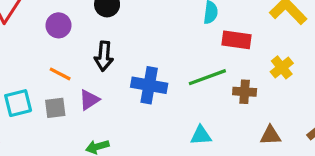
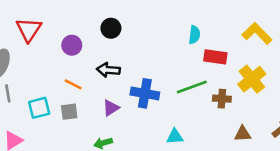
black arrow: (104, 56) -> (108, 70), turned 90
yellow cross: (282, 67) -> (252, 79), size x1.5
purple triangle: (89, 100) -> (111, 108), moved
cyan triangle: (201, 135) -> (175, 137), moved

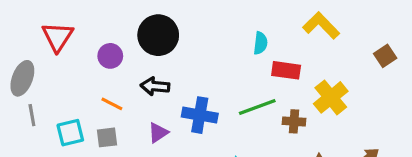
black circle: (111, 28) -> (158, 35), size x1.6
yellow L-shape: (257, 33) -> (321, 26), moved

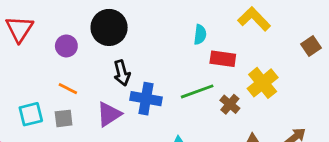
black arrow: (155, 86) -> (122, 73), moved, turned -110
brown cross: (294, 121) -> (230, 104), turned 36
purple triangle: (158, 133) -> (109, 114), size x1.4

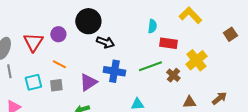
red triangle: (19, 29) -> (33, 42), moved
black arrow: (122, 73) -> (105, 42), moved, turned -54

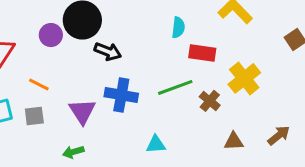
purple circle: (58, 34) -> (51, 35), moved
purple triangle: (88, 82) -> (82, 111), turned -30

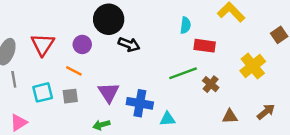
purple circle: (51, 35) -> (82, 44), moved
yellow cross: (244, 78) -> (253, 66), moved
blue cross: (121, 95) -> (140, 103), moved

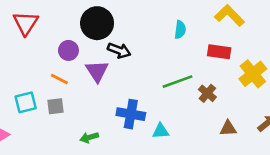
red triangle: (43, 44) -> (26, 23), moved
red rectangle: (205, 46) -> (219, 52), moved
purple triangle: (109, 92) -> (97, 71), moved

